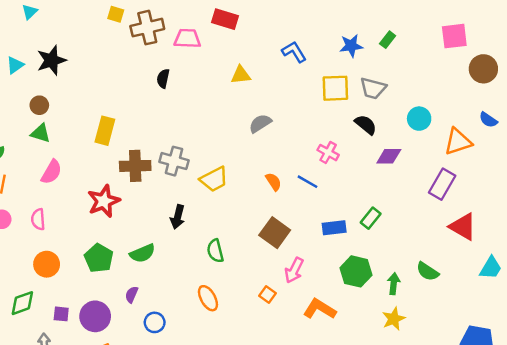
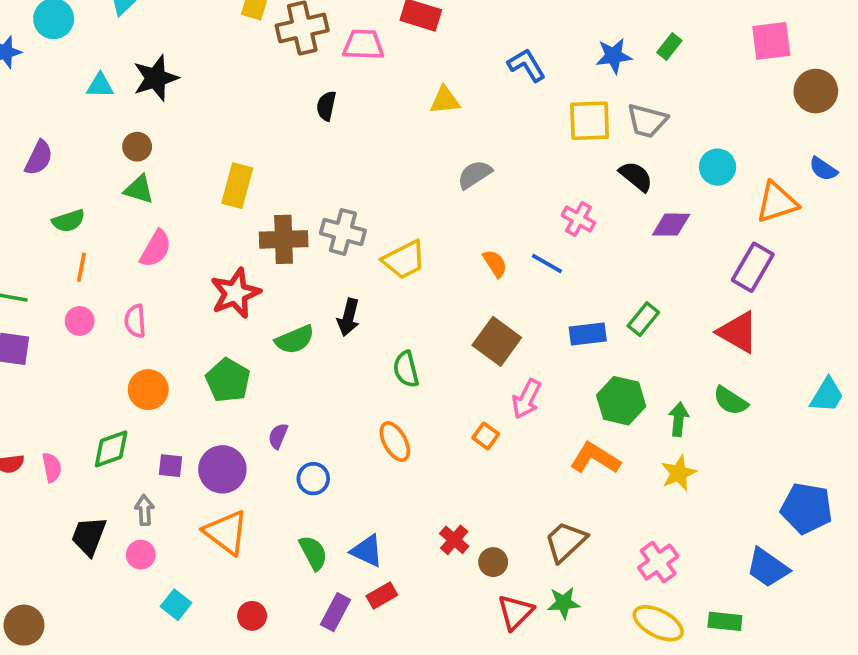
cyan triangle: (15, 65) -> (100, 85), turned 36
red triangle: (463, 227) -> (738, 332), moved
green semicircle: (142, 253) -> (295, 340), moved
orange L-shape: (320, 309) -> (595, 458), moved

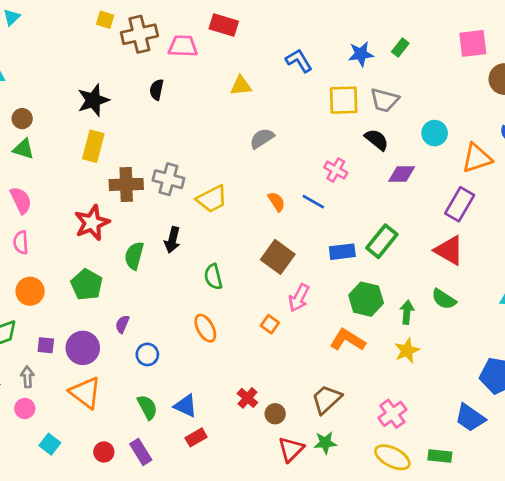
black star: (156, 78) -> (93, 100), moved
pink semicircle: (156, 249) -> (21, 200), moved, turned -56
green rectangle: (643, 319) -> (382, 241), size x1.4
green semicircle: (295, 340) -> (134, 256), turned 128
purple rectangle: (336, 612) -> (141, 452), moved, turned -60

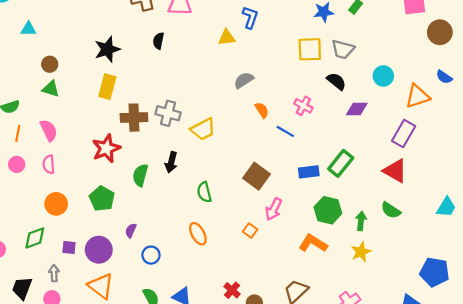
blue L-shape: (299, 61) -> (250, 17), moved, turned 50
orange semicircle: (276, 202) -> (262, 110), moved

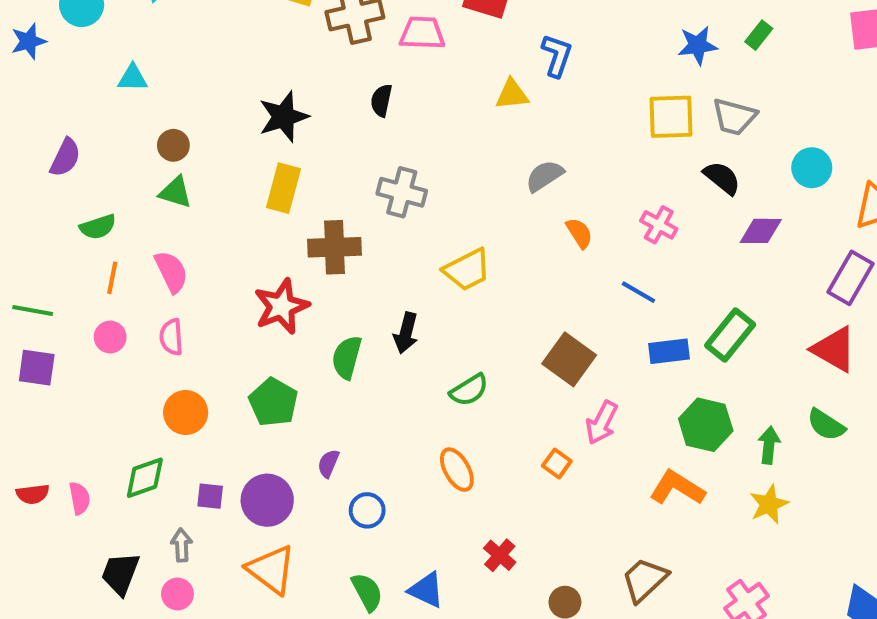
gray cross: (168, 113) -> (402, 192), moved
blue line: (285, 131) -> (638, 292), moved
green semicircle: (204, 192) -> (469, 390), turned -108
red cross: (232, 290) -> (500, 555), moved

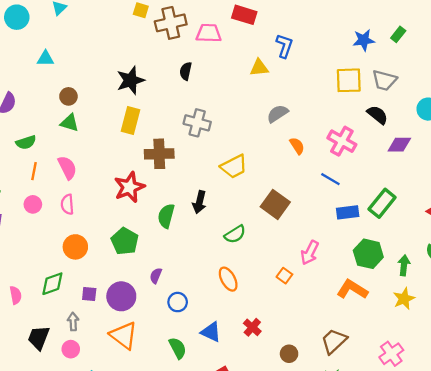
pink cross: (659, 225) -> (342, 141), size x1.4
brown square: (569, 359) -> (275, 204), moved
blue triangle: (426, 590) -> (211, 332), moved

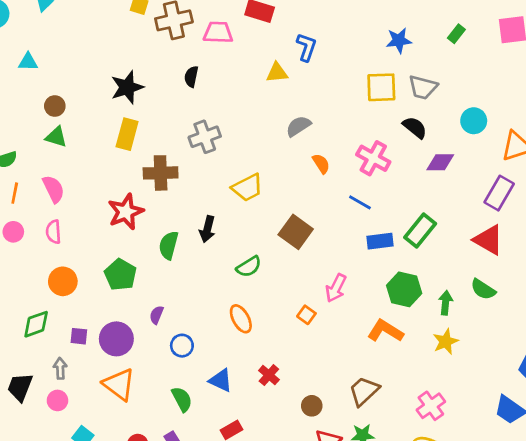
green rectangle: (398, 34) -> (456, 34), moved
gray cross: (197, 123) -> (205, 137), turned -35

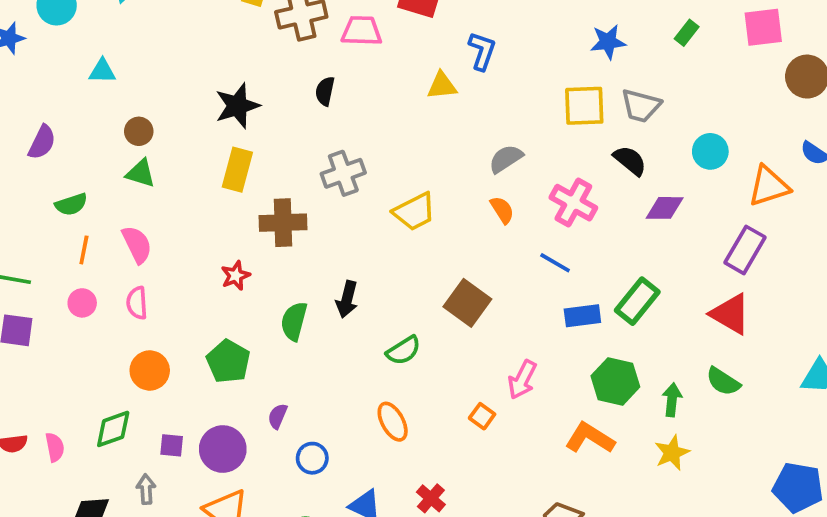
gray semicircle: (298, 126) -> (506, 159), moved
yellow trapezoid: (248, 188) -> (414, 212), moved
red star: (126, 212) -> (236, 276), size x0.6

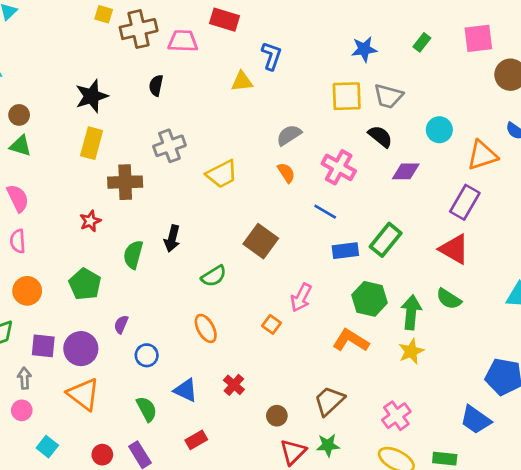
green arrow: (672, 400) -> (411, 312), size x1.4
purple square: (172, 445) -> (43, 346), size x1.4

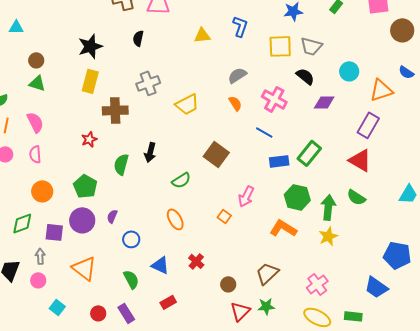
blue L-shape: (271, 56) -> (240, 26), moved
purple circle: (81, 349) -> (82, 220), moved

